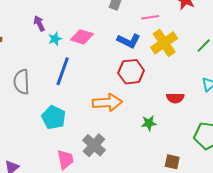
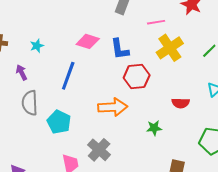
purple arrow: (39, 23) -> (22, 72), moved
cyan star: (55, 39) -> (37, 46), moved
blue L-shape: (129, 41) -> (120, 49), moved, turned 55
gray semicircle: (22, 82) -> (30, 103), moved

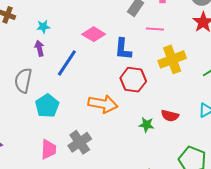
pink line: (156, 22) -> (155, 29), moved
purple arrow: (22, 72) -> (39, 48), moved
green star: (154, 128) -> (147, 125), moved

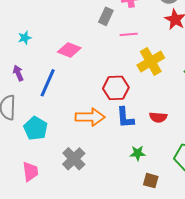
cyan star: (43, 27) -> (25, 38), moved
blue L-shape: (123, 49) -> (125, 118), moved
green star: (147, 125) -> (138, 153), moved
pink trapezoid: (49, 149) -> (30, 172), moved

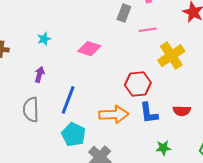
purple arrow: (18, 73) -> (40, 75), turned 42
blue line: (48, 83) -> (68, 100), moved
cyan pentagon: (36, 128) -> (74, 135), moved

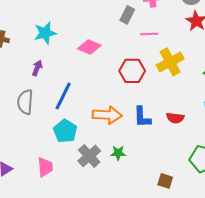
cyan star: (44, 39) -> (45, 33), size x1.6
red hexagon: (138, 84) -> (132, 71), moved
green star: (163, 148) -> (118, 153), moved

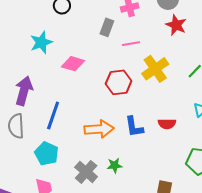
cyan star: (45, 33) -> (41, 42), moved
purple arrow: (37, 68) -> (24, 91), size x1.8
cyan pentagon: (65, 131) -> (47, 154), moved

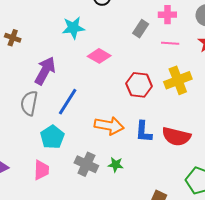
pink line: (131, 44) -> (170, 43), moved
red semicircle: (167, 124) -> (176, 137), size x1.6
gray cross: (86, 172) -> (86, 164), turned -30

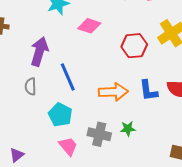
blue line: (68, 102) -> (68, 77), turned -44
gray semicircle: (29, 103) -> (31, 86), size x0.7
pink trapezoid: (41, 170) -> (68, 146), moved, turned -30

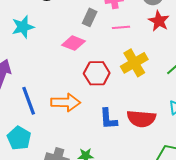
pink diamond: (89, 26) -> (74, 43), moved
orange arrow: (113, 92) -> (66, 102), moved

